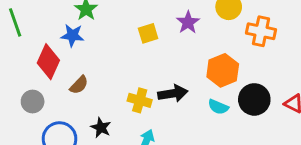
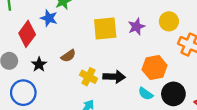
yellow square: (148, 33) -> (105, 29), size x1.6
brown semicircle: (79, 85) -> (68, 56), moved
black star: (101, 128) -> (39, 64), moved

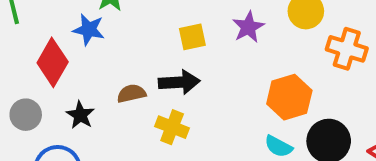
yellow square: (105, 29) -> (192, 37), size x0.6
brown semicircle: (68, 56) -> (131, 93), turned -152
black arrow: (114, 77) -> (179, 82), moved

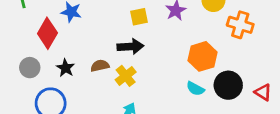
brown semicircle: (131, 93) -> (100, 66), moved
yellow cross: (172, 127) -> (126, 76), turned 30

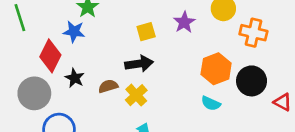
gray circle: (30, 68) -> (34, 93), size x1.5
black star: (66, 68) -> (75, 78), moved
black circle: (228, 85) -> (252, 81), moved

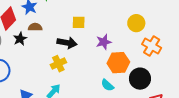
purple star: (184, 22) -> (104, 42), moved
brown semicircle: (108, 86) -> (35, 27), moved

